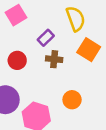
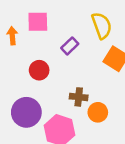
pink square: (16, 15) -> (38, 22), turned 30
brown cross: (54, 59) -> (79, 97), moved

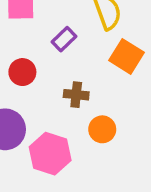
brown cross: (79, 97) -> (76, 95), moved

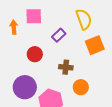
orange square: (127, 56) -> (95, 45), turned 36

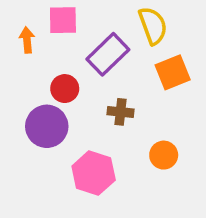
purple rectangle: (59, 35) -> (108, 54), size x1.6
purple circle: (25, 87) -> (47, 126), moved
orange circle: (81, 87) -> (164, 155), moved

